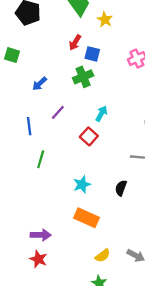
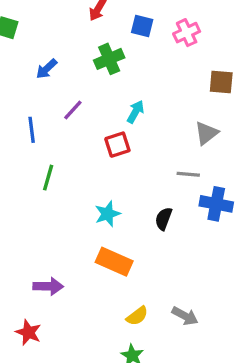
blue square: (92, 54) -> (142, 26), moved
red square: (89, 136) -> (117, 145), turned 30
red star: (38, 259) -> (28, 332), moved

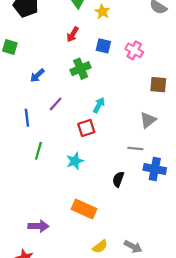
pink cross: (187, 33) -> (134, 50), turned -36
cyan star: (108, 214) -> (75, 161), moved

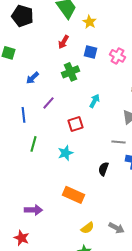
cyan arrow: (99, 105) -> (94, 101), moved

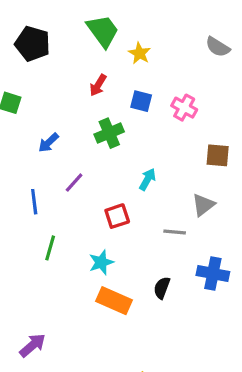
gray line: (118, 142) -> (175, 232), moved
orange rectangle: (74, 195) -> (114, 301), moved
purple arrow: (34, 210) -> (33, 345), moved, turned -42

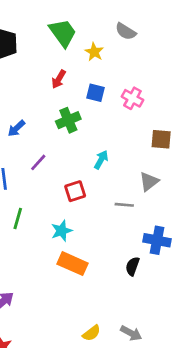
gray semicircle: (218, 47) -> (126, 31), moved
black semicircle: (162, 288) -> (132, 266), moved

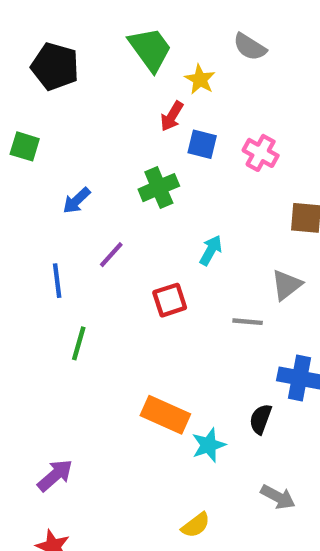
red arrow: (59, 79) -> (172, 116), moved
cyan star: (61, 231) -> (209, 445), moved
gray arrow: (131, 333) -> (278, 497), moved

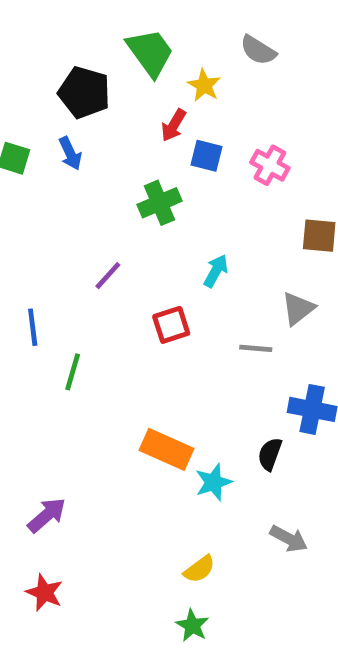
black pentagon: (55, 66) -> (84, 92), moved
blue arrow: (77, 201) -> (70, 153), moved, turned -72
blue line: (57, 281) -> (33, 327), moved

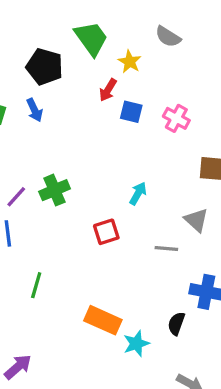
green cross: (159, 203) -> (55, 190), moved
purple line: (108, 276) -> (16, 197), moved
gray triangle: (298, 308) -> (196, 220), turned -40
green line: (73, 372) -> (36, 285), moved

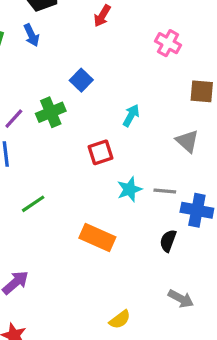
blue square: (131, 112) -> (81, 80), moved, turned 30
gray line: (166, 248) -> (165, 191), moved
green line: (36, 285) -> (33, 204), turned 40
cyan star: (136, 344) -> (129, 189), moved

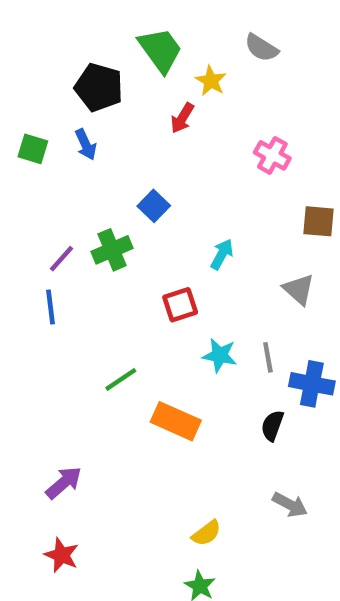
cyan star: (129, 189) -> (220, 355), turned 30
gray line: (165, 191) -> (268, 357), turned 75
green line: (33, 204) -> (121, 379), moved

